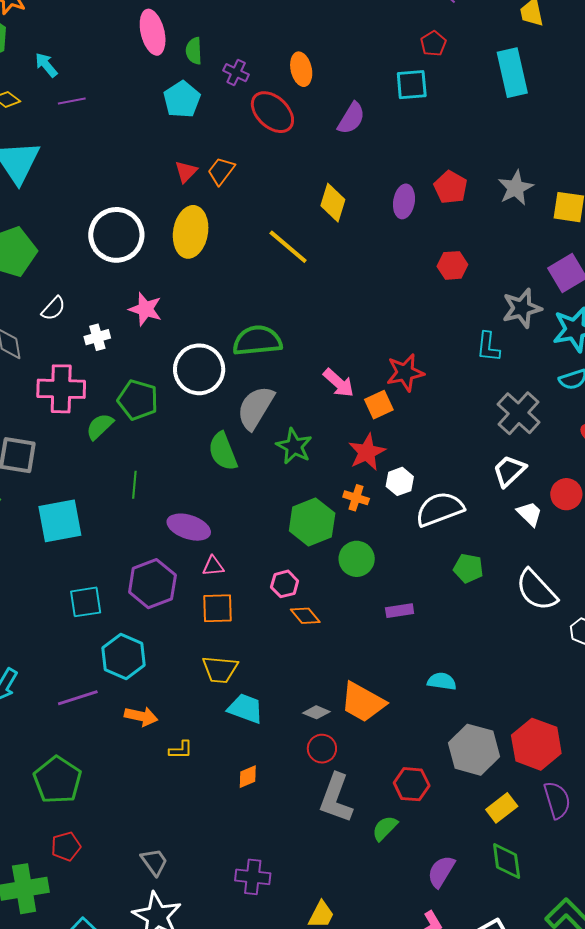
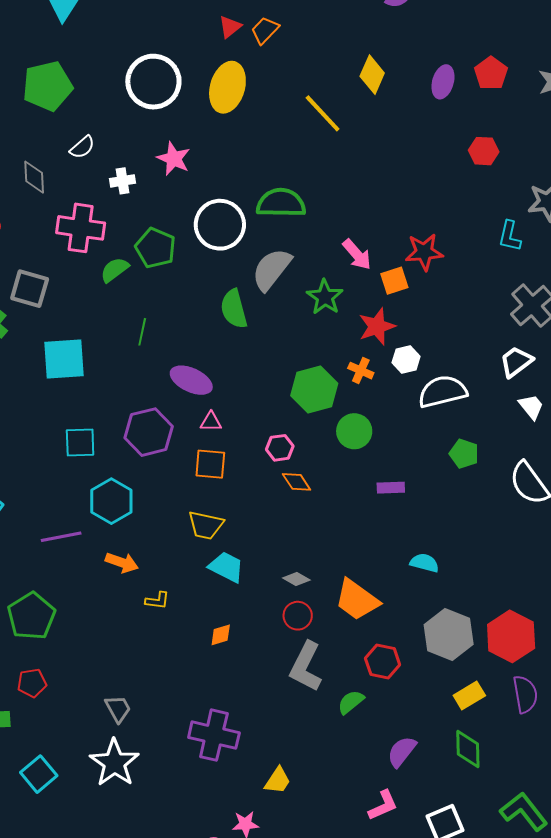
green star: (294, 446) -> (325, 297), moved
orange trapezoid: (363, 702) -> (357, 600), moved
purple cross: (253, 877) -> (214, 735), size x1.4

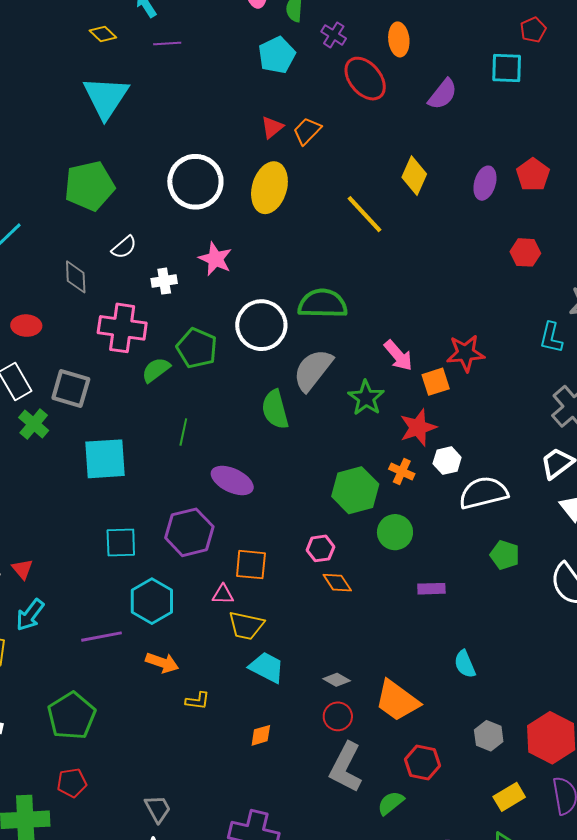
pink triangle: (211, 422) -> (223, 594), moved
cyan semicircle: (424, 563) -> (465, 664), turned -128
gray hexagon: (449, 635) -> (489, 736), size x0.6

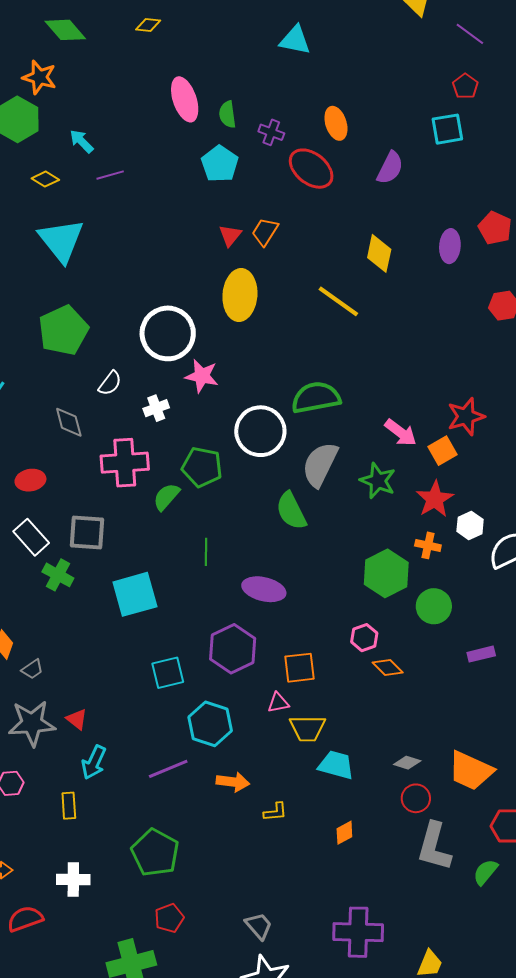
white circle: (195, 182) -> (168, 333), moved

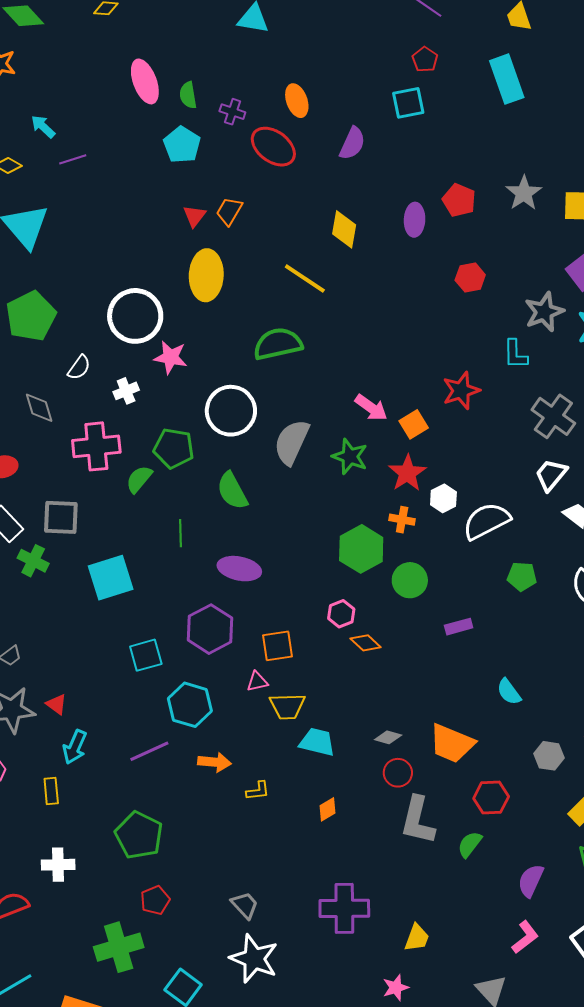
green semicircle: (316, 398) -> (278, 344), moved
red star: (466, 417) -> (461, 391), moved
green semicircle: (291, 511) -> (232, 491), moved

